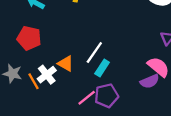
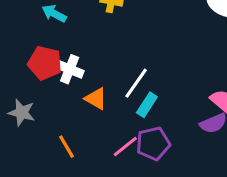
white cross: (47, 75) -> (70, 69), moved, turned -30
orange line: (34, 81) -> (66, 147), moved

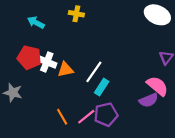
orange triangle: (96, 99) -> (65, 70), moved, turned -42
orange line: (66, 147) -> (62, 117), moved

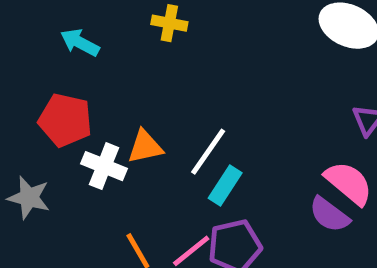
white cross: (47, 62) -> (104, 166), moved
purple semicircle: (149, 100) -> (329, 215), turned 60

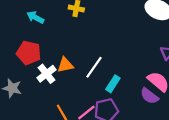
white cross: (104, 166) -> (46, 74), turned 30
cyan rectangle: (225, 185) -> (113, 84), moved

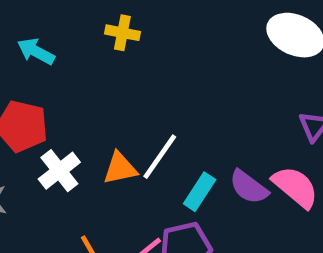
orange triangle: (65, 65) -> (120, 168), moved
purple semicircle: (149, 96) -> (249, 187), moved

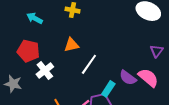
orange triangle: (120, 168) -> (71, 45), moved
cyan rectangle: (200, 192) -> (108, 89), moved

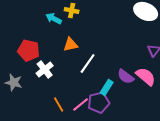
cyan arrow: (35, 18) -> (54, 18), moved

